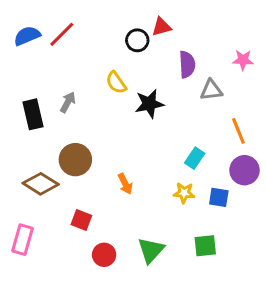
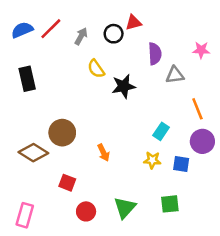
gray arrow: (68, 102) -> (81, 36), moved
black rectangle: (33, 114) -> (27, 79), moved
pink rectangle: (22, 240) -> (25, 215), moved

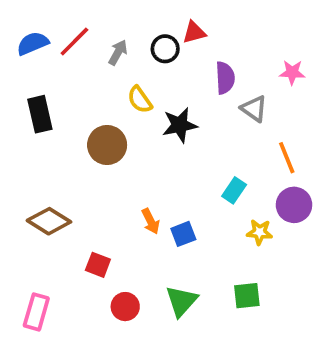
gray triangle: (175, 75) -> (254, 109), turned 42
brown circle: (62, 133) -> (107, 145), moved
yellow star: (152, 160) -> (260, 232), moved
blue square: (181, 164) -> (183, 234), moved, turned -30

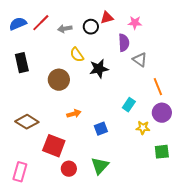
gray arrow: (118, 52) -> (65, 29), turned -128
pink star: (292, 72) -> (135, 23), moved
orange arrow: (151, 221) -> (74, 114), moved, turned -80
red square: (98, 265) -> (54, 146), size x1.6
green square: (247, 296) -> (162, 152), moved

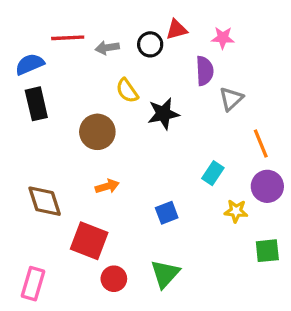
red line: (41, 23) -> (68, 38), turned 42
blue semicircle: (18, 24) -> (30, 64), moved
gray triangle: (140, 60) -> (231, 99), turned 42
orange arrow: (74, 114) -> (107, 186), moved
brown diamond: (27, 122) -> (45, 201), turned 40

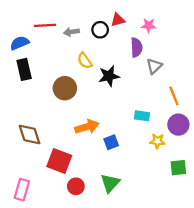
cyan rectangle: (213, 173) -> (142, 116), turned 64
orange arrow: (107, 186) -> (87, 127), moved, size x1.5

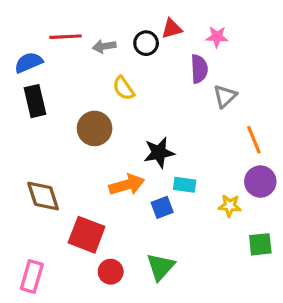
black star: (109, 76) -> (159, 153), moved
cyan rectangle: (142, 116) -> (185, 185), moved

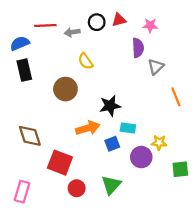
black circle: (146, 43) -> (97, 22), moved
purple circle: (260, 182) -> (141, 157), moved

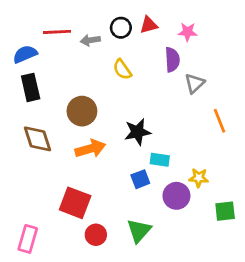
yellow semicircle: (86, 61) -> (122, 69), moved
orange arrow: (88, 128) -> (90, 149), moved
brown diamond: (30, 136) -> (38, 139), moved

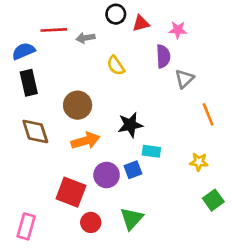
black circle: (121, 28) -> (116, 14), moved
yellow star: (199, 178) -> (199, 162), moved
purple circle: (176, 196) -> (107, 175), moved
green square: (225, 211) -> (213, 200), turned -30

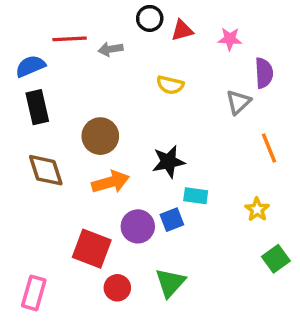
purple semicircle: (163, 56) -> (264, 73), moved
yellow semicircle: (116, 66) -> (170, 85), moved, turned -42
yellow star: (199, 162) -> (257, 209), turned 30

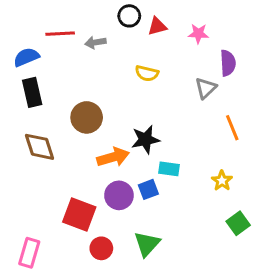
orange arrow: (111, 182) -> (113, 157), moved

